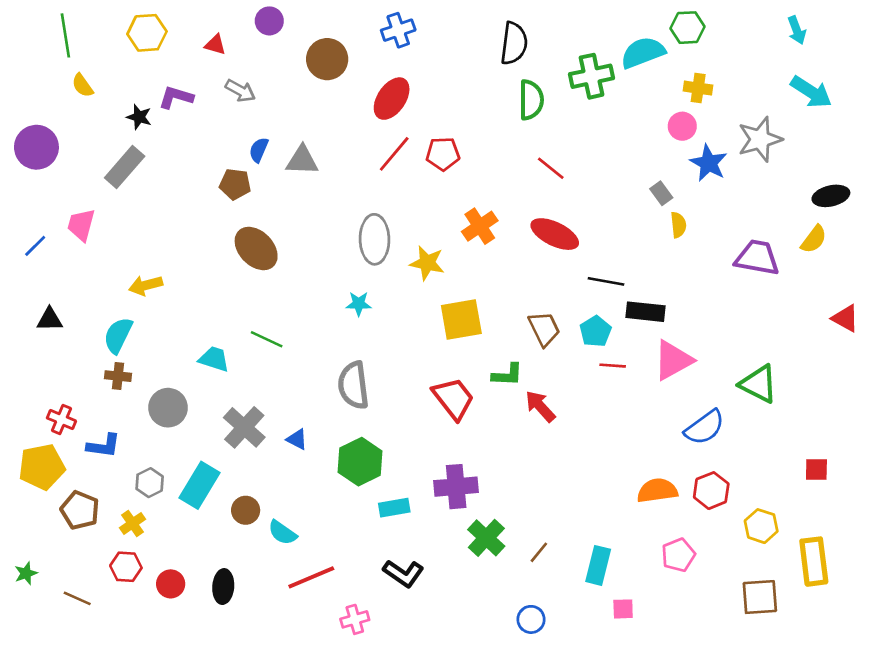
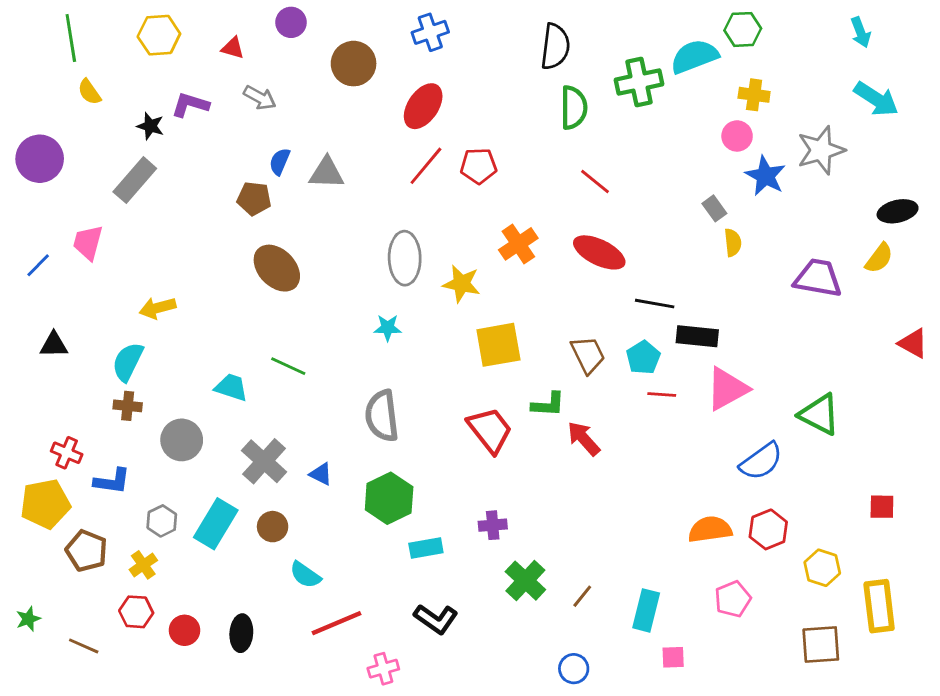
purple cross: (456, 487) -> (493, 525), size x0.6
brown circle: (246, 510) -> (273, 527), moved

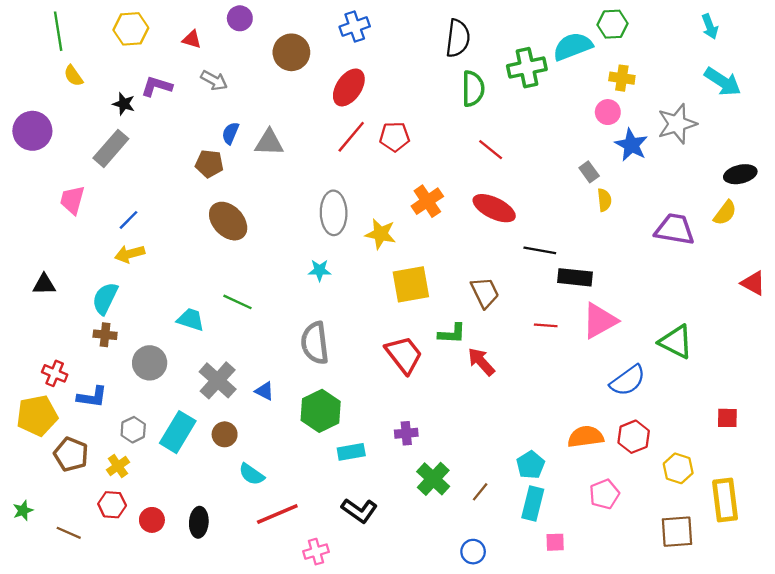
blue line: (38, 265) -> (128, 220), moved
cyan pentagon: (643, 358) -> (530, 465), moved

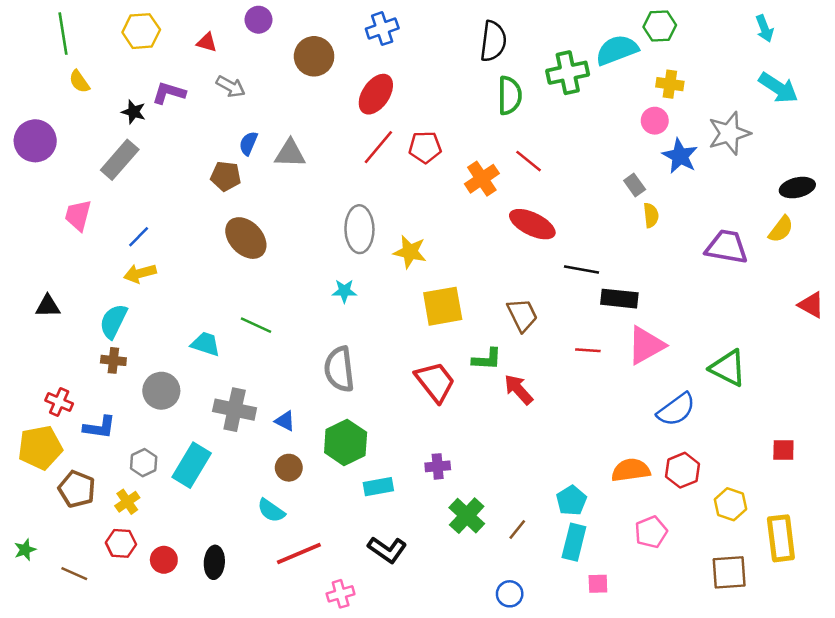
orange cross: (427, 201) -> (482, 179), moved
gray cross: (218, 380) -> (235, 410), turned -30
brown circle: (225, 434) -> (289, 468), moved

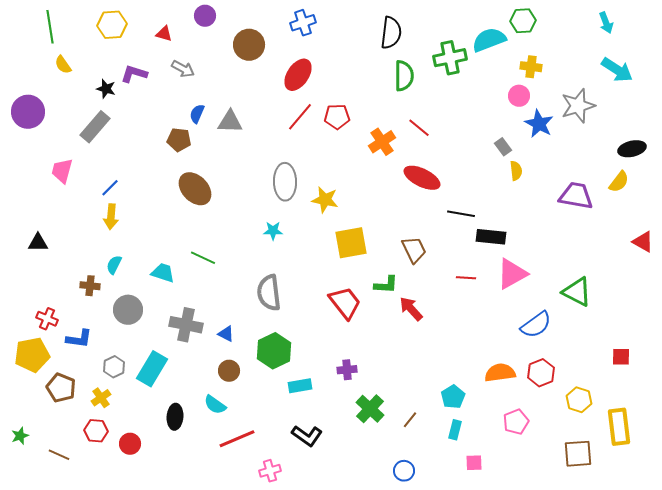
yellow arrow: (140, 273) -> (111, 217), turned -70
cyan semicircle: (113, 321) -> (114, 265), moved, size x0.7
cyan rectangle: (574, 542) -> (455, 430), size x0.7
black ellipse: (214, 562) -> (175, 417), moved

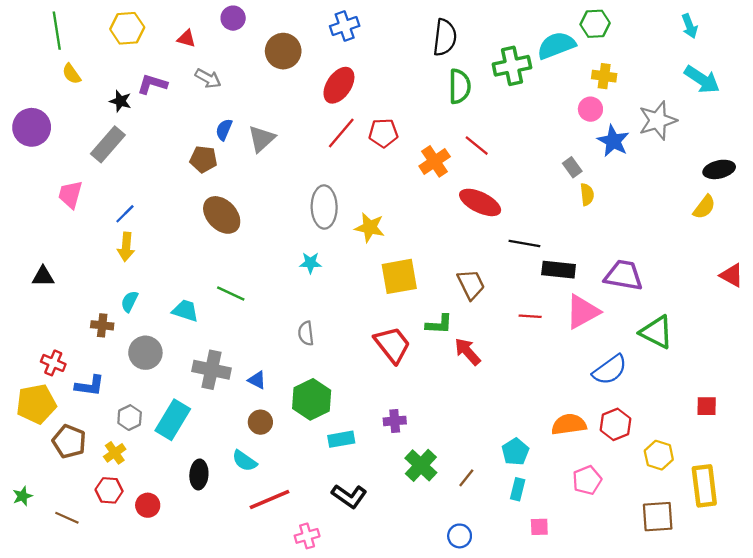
gray triangle: (230, 122) -> (262, 139), turned -44
purple trapezoid: (576, 196) -> (623, 275), moved
gray semicircle: (269, 293) -> (306, 333), size x0.6

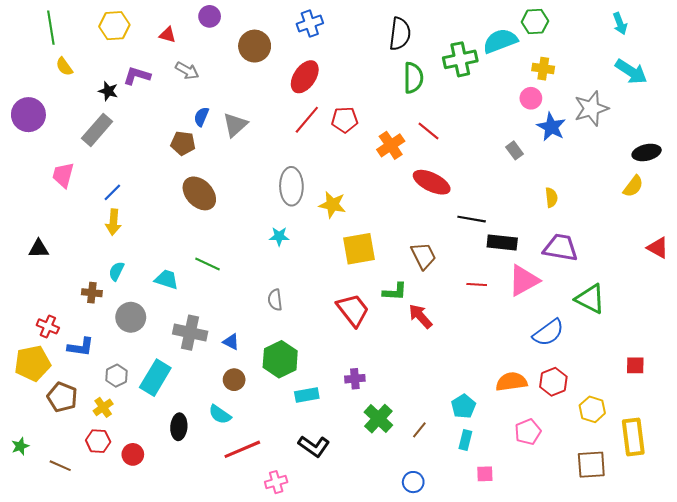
yellow semicircle: (587, 194) -> (551, 198), moved

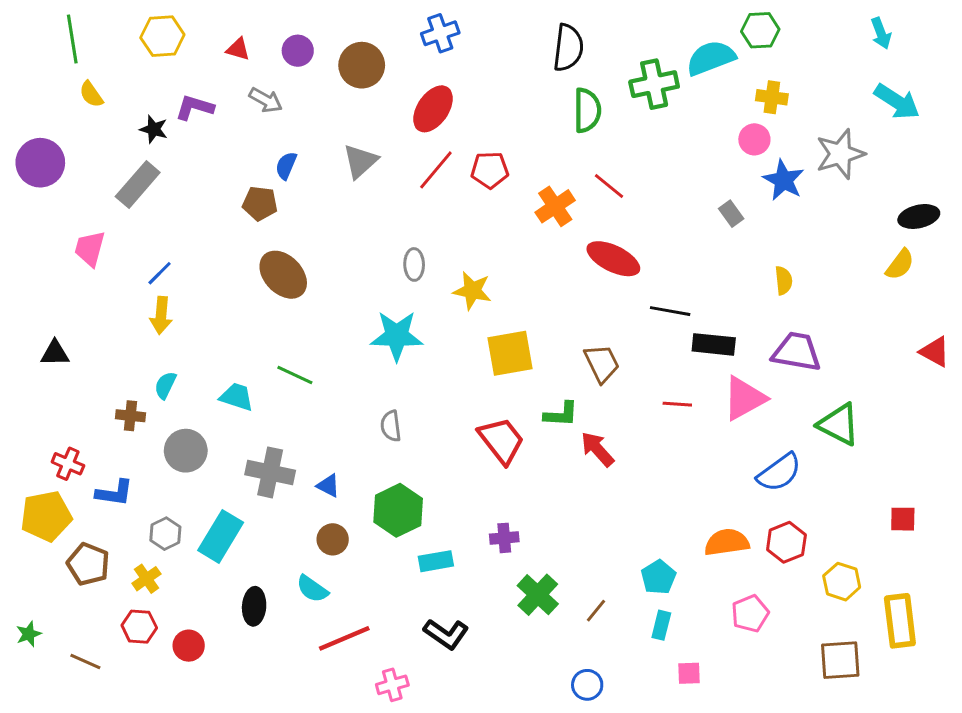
purple circle: (210, 16) -> (298, 51), moved
gray triangle: (235, 125) -> (360, 161), moved
gray ellipse: (291, 186) -> (414, 264), size x0.6
cyan star: (279, 236) -> (397, 336), size x1.8

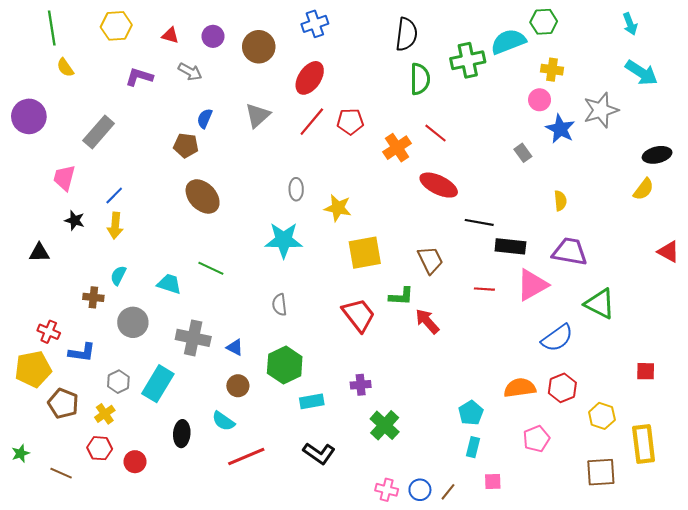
black star: (154, 129) -> (75, 220), moved
brown line: (596, 611) -> (448, 492), moved
pink cross: (392, 685) -> (387, 490), moved, turned 30

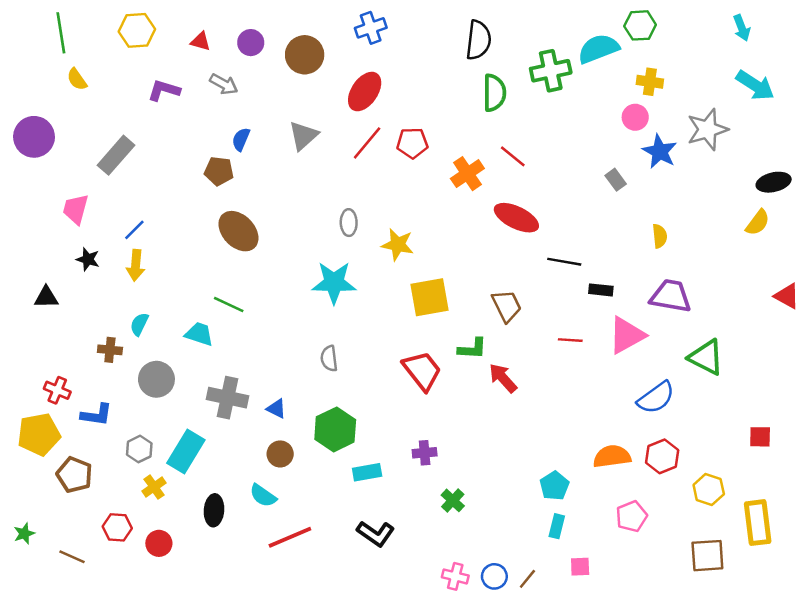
black rectangle: (510, 246) -> (601, 290), size x0.7
green line: (211, 268) -> (229, 305), moved
yellow cross: (105, 414) -> (154, 487), moved
green cross: (385, 425) -> (453, 500), size x0.7

